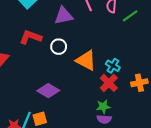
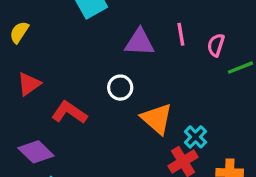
red L-shape: (30, 37) -> (69, 112), moved
purple diamond: (48, 91) -> (36, 152), moved

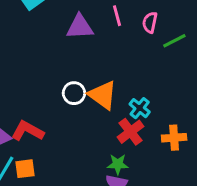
white circle: (120, 88) -> (74, 93), moved
red L-shape: (69, 112) -> (28, 131), moved

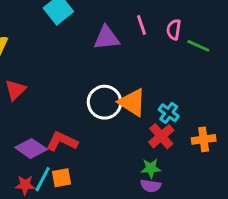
green line: (174, 41) -> (198, 46), turned 55
white circle: (74, 93) -> (104, 102), size x1.5

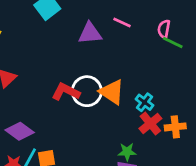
pink line: (142, 25) -> (122, 22), turned -48
pink semicircle: (174, 30) -> (164, 29), moved
red cross: (161, 136) -> (150, 123), moved
red L-shape: (62, 141) -> (66, 92), moved

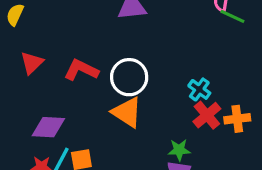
red L-shape: (66, 92) -> (81, 70), moved
orange triangle: (112, 92) -> (127, 112), moved
purple diamond: (20, 131) -> (48, 127), turned -32

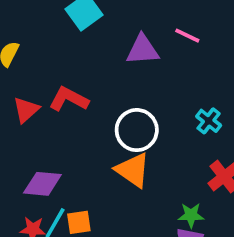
red L-shape: (81, 70) -> (69, 99), moved
cyan cross: (199, 89) -> (209, 121), moved

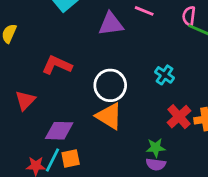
red triangle: (26, 110) -> (25, 100), moved
purple diamond: (42, 184) -> (59, 131), moved

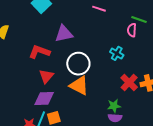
pink semicircle: (189, 16) -> (132, 30), moved
purple triangle: (111, 24) -> (64, 34), moved
red triangle: (25, 100) -> (46, 76), moved

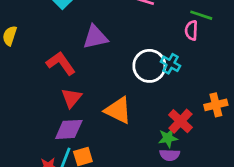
red L-shape: (39, 52) -> (61, 63), turned 35
white circle: (78, 64) -> (149, 66), moved
red cross: (129, 83) -> (180, 121), moved

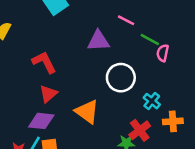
green line: (201, 15) -> (150, 40), moved
purple triangle: (95, 37) -> (98, 41), moved
cyan cross: (170, 64) -> (152, 101), moved

